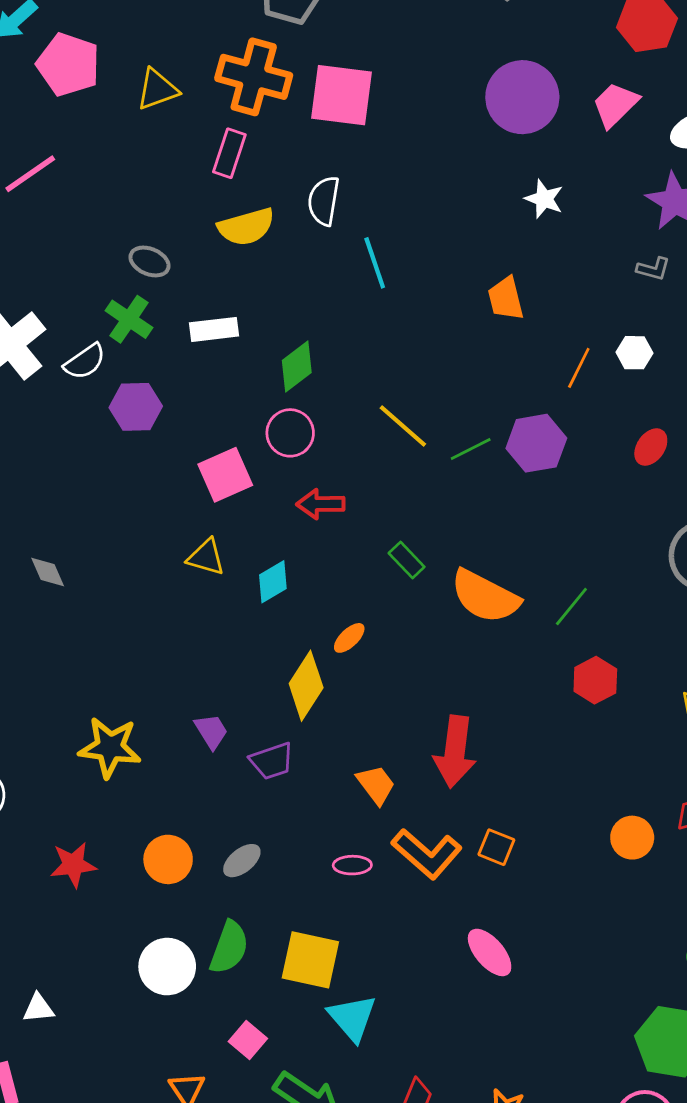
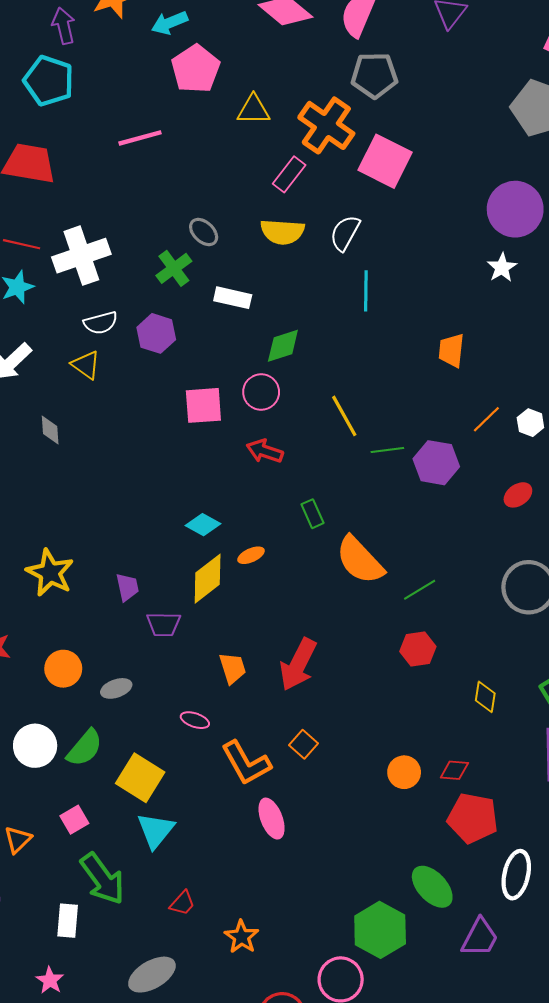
white star: (544, 199) -> (502, 268), moved
white semicircle: (85, 362) -> (101, 323), moved
yellow triangle: (206, 557) -> (86, 365), moved
cyan diamond: (273, 582) -> (203, 525), moved, turned 40
orange L-shape: (427, 854) -> (246, 763), moved

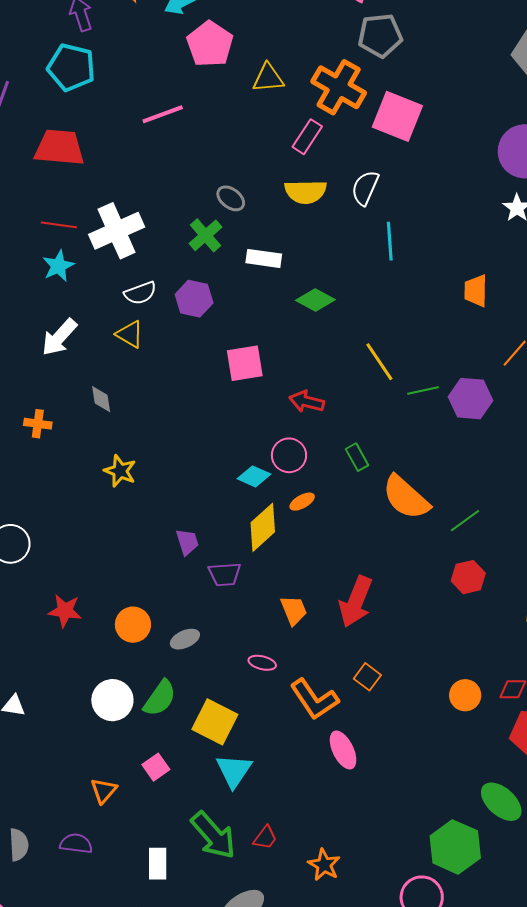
green diamond: (283, 346) -> (315, 300), turned 51
pink circle: (261, 392) -> (289, 455), moved
yellow star: (50, 573) -> (120, 471), moved, size x0.7
green arrow: (103, 879) -> (213, 835), moved

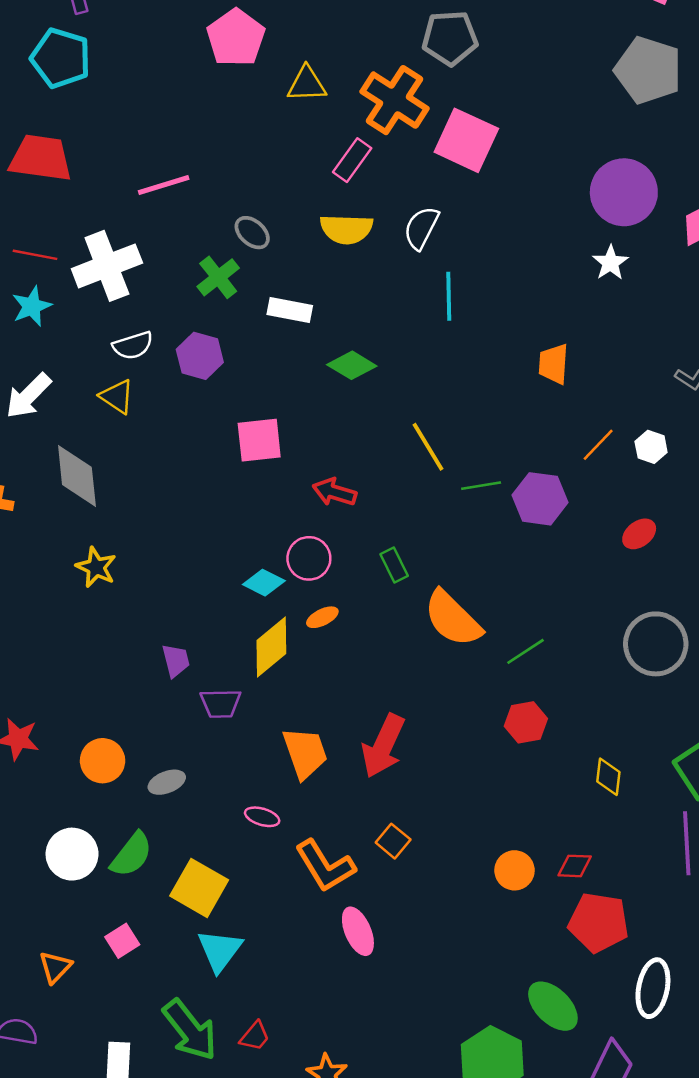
pink line: (163, 114) -> (164, 185), moved
gray diamond: (101, 399) -> (77, 476), size x1.8
orange trapezoid: (294, 610) -> (305, 753), size x1.4

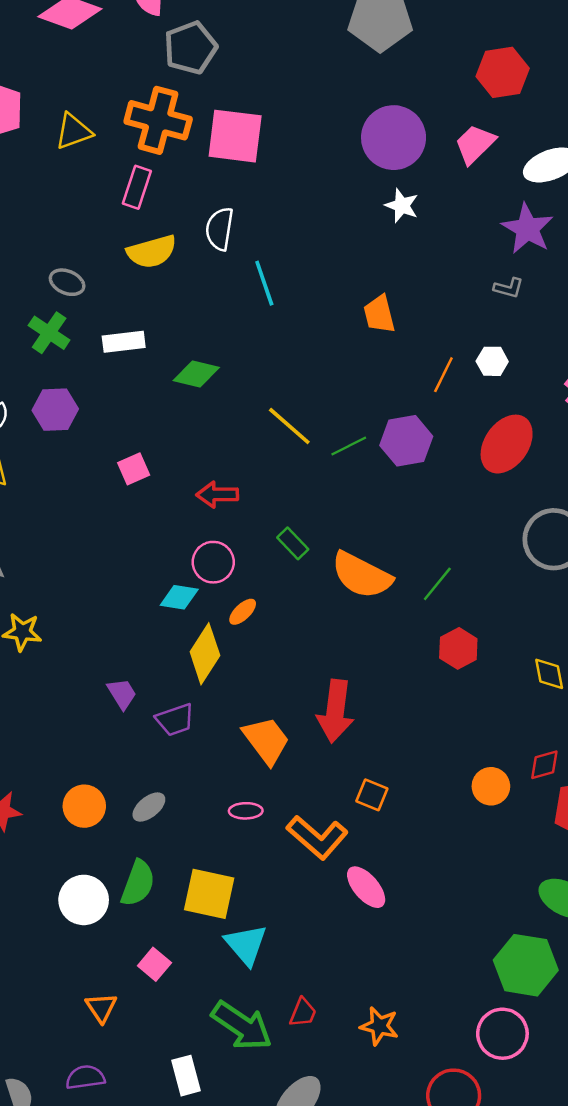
pink square: (259, 440) -> (134, 469), size x0.7
red ellipse: (639, 534) -> (507, 444), size x1.8

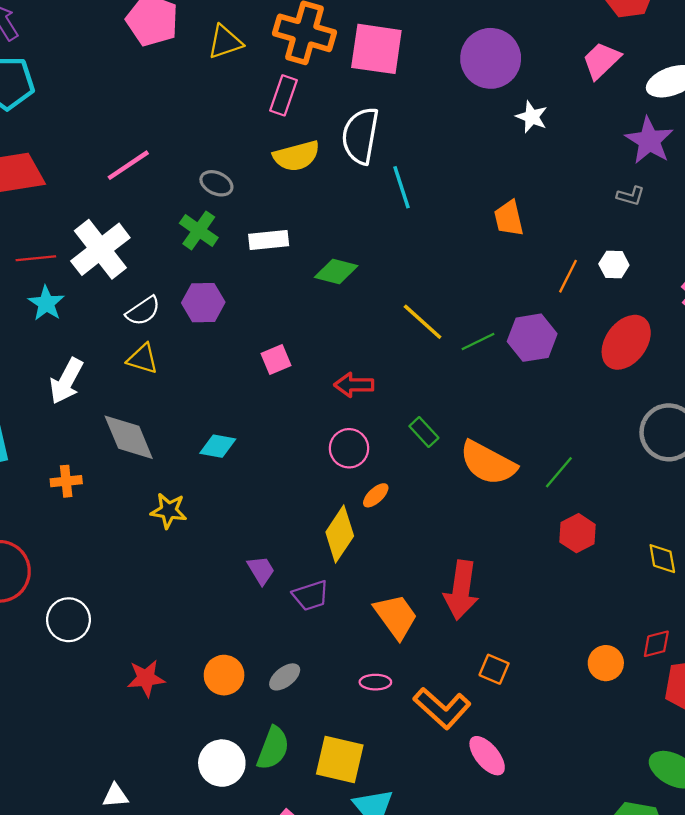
purple circle: (394, 138) -> (491, 58), moved
white semicircle: (220, 229) -> (360, 136), size x1.4
cyan diamond: (179, 597) -> (218, 446), moved

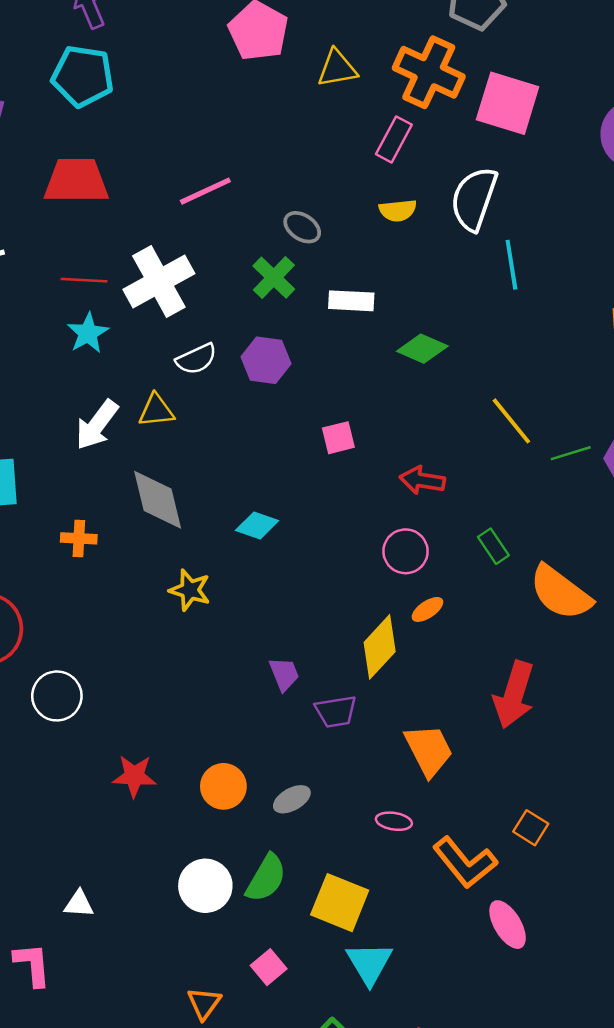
yellow semicircle: (296, 156) -> (398, 210), size x0.7
yellow triangle: (143, 359) -> (156, 411), moved, turned -32
red arrow: (461, 590) -> (514, 695), moved

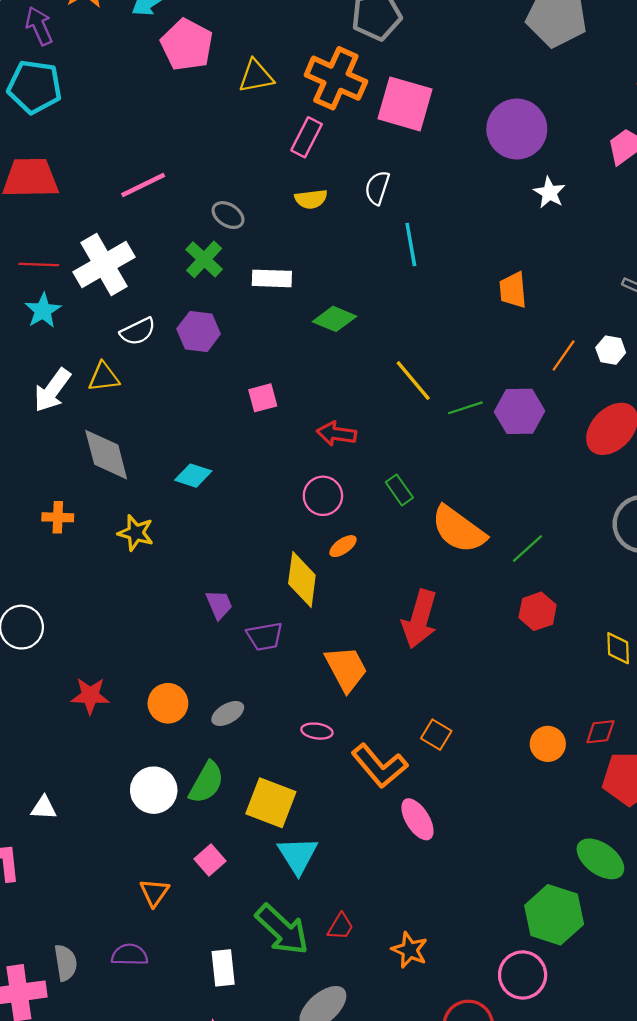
white semicircle: (474, 199) -> (377, 188), size x0.6
orange cross: (79, 538) -> (58, 517), moved
yellow diamond: (380, 647) -> (302, 579), turned -34

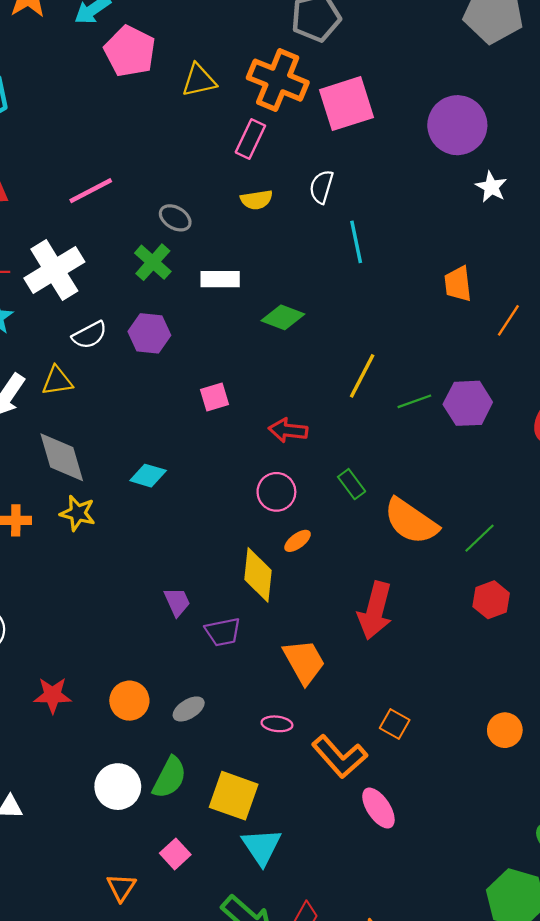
pink square: (405, 104) -> (346, 104), turned -32
orange line: (564, 355) -> (508, 320), moved
yellow line: (413, 381) -> (362, 376), turned 69
yellow star: (136, 533) -> (78, 513), moved

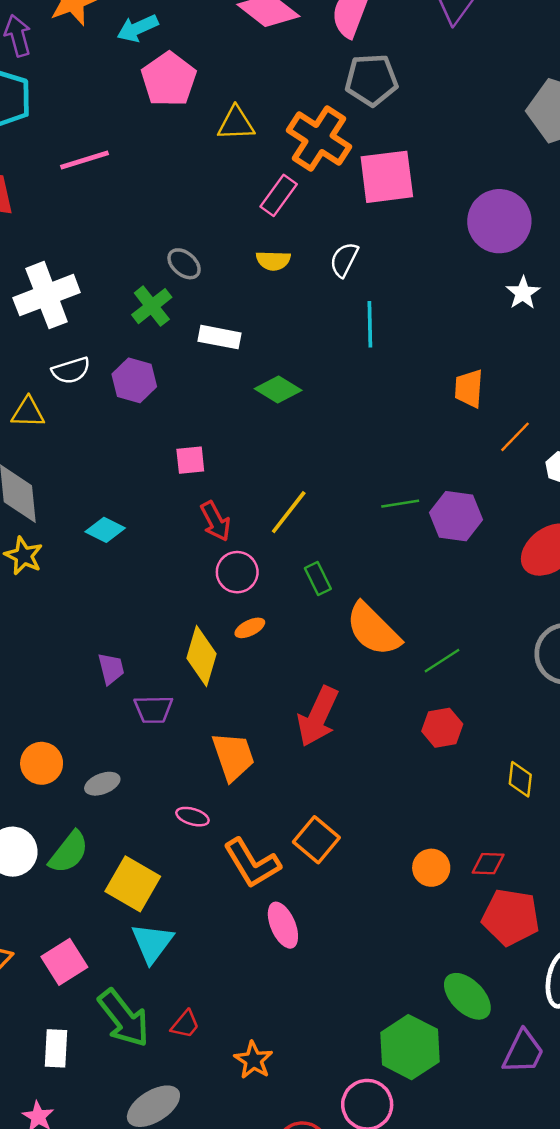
pink line: (91, 191) -> (84, 160), moved
yellow line: (362, 376) -> (289, 512), moved
red arrow: (288, 430) -> (215, 521), moved, turned -135
orange square: (395, 724) -> (316, 840), size x1.4
pink square: (175, 854) -> (64, 962), moved, size x1.4

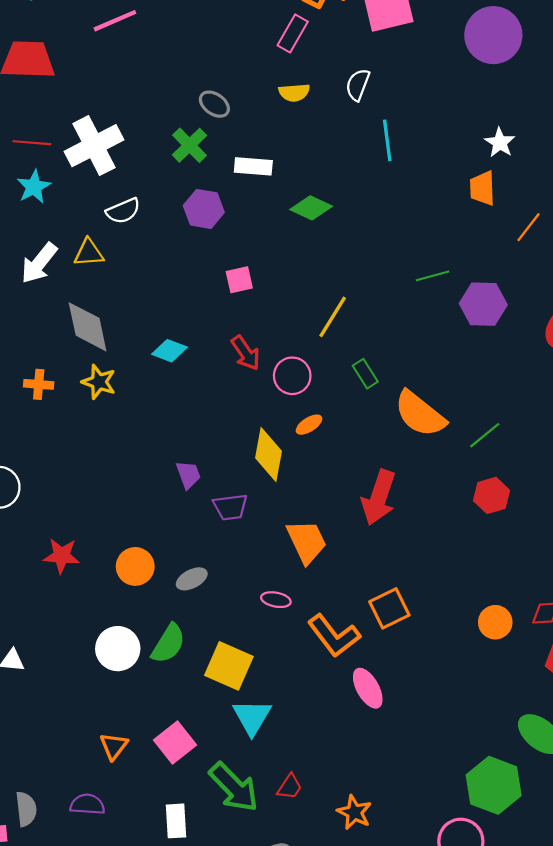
white star: (523, 293) -> (500, 143), moved
purple hexagon: (134, 380) -> (204, 209), moved
green line: (400, 504) -> (433, 276), moved
red arrow: (215, 521) -> (246, 353), moved
orange square: (316, 840) -> (389, 608), turned 30

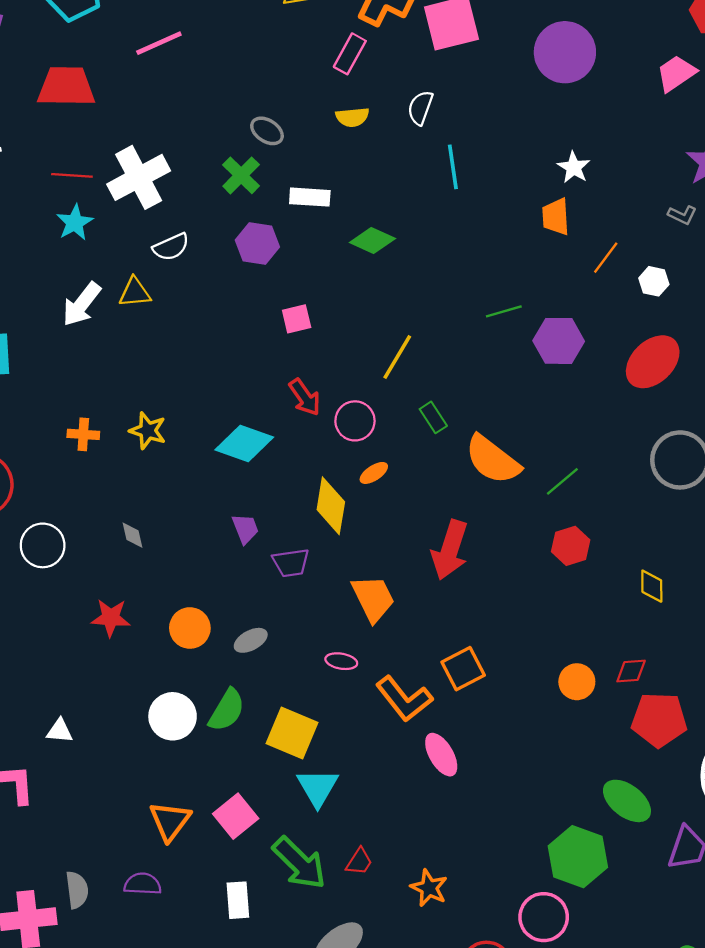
gray diamond: (88, 327) -> (132, 535), moved, size x0.5
cyan diamond: (170, 351) -> (244, 444), moved, size x1.5
orange triangle: (114, 746) -> (170, 821), size x1.4

